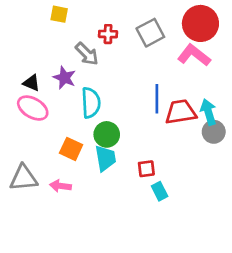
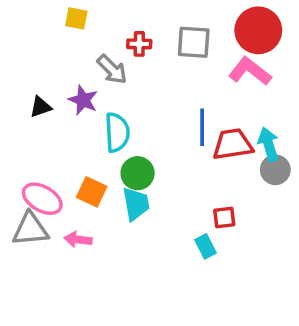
gray square: (150, 33) -> (194, 42), turned 32
black triangle: (31, 83) -> (41, 107), turned -42
pink ellipse: (33, 108) -> (42, 199), moved
red square: (146, 169) -> (224, 217), moved

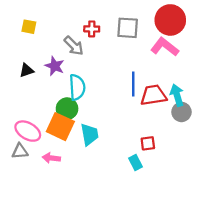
yellow square: (76, 18) -> (29, 27), moved
green circle: (138, 173) -> (67, 109), moved
orange square: (92, 192) -> (60, 127), size x1.4
gray triangle: (30, 229) -> (20, 151), size x0.7

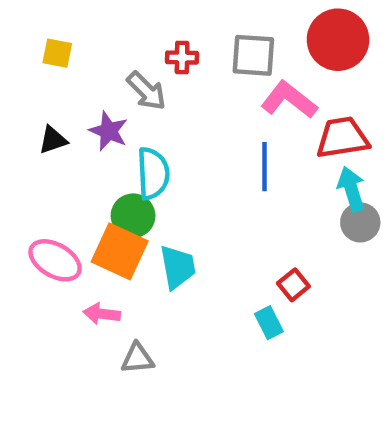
pink L-shape: (165, 47) -> (289, 100), moved
red trapezoid: (153, 95) -> (342, 138), moved
red square: (148, 143) -> (293, 285), turned -32
gray triangle: (20, 151) -> (137, 358), moved

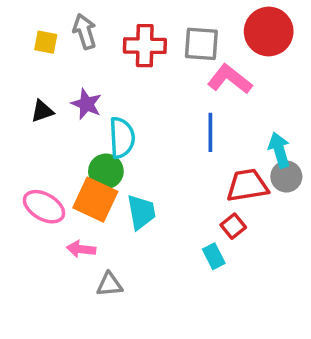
red cross: (182, 58) -> (145, 46), size x1.6
gray arrow: (146, 91) -> (85, 32), moved, turned -152
red trapezoid: (342, 138) -> (247, 185), moved

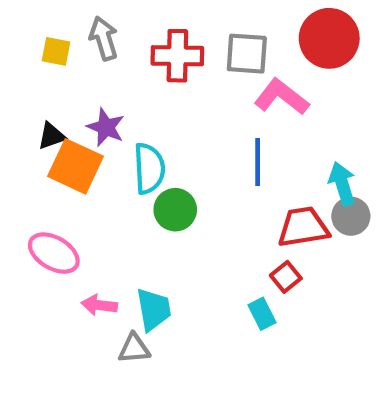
green circle: (106, 171) -> (175, 210), moved
orange square: (95, 200) -> (75, 166), moved
cyan trapezoid: (141, 212) -> (154, 309), moved

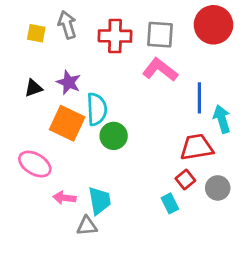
pink L-shape: (281, 97) -> (160, 70), moved
blue line: (258, 162) -> (199, 98), moved
orange square: (75, 166) -> (67, 123), moved
gray circle: (351, 216) -> (218, 188), moved

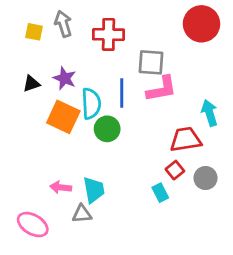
gray square: (160, 35) -> (151, 62), moved
pink L-shape: (160, 70) -> (162, 89), moved, turned 132
blue line: (199, 98) -> (122, 93), moved
pink ellipse: (35, 164) -> (33, 225), moved

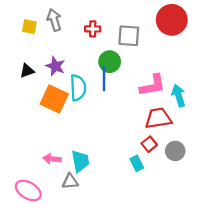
red cross: (108, 34) -> (93, 29), size x0.6
gray square: (151, 62) -> (129, 36), moved
pink L-shape: (162, 89) -> (153, 85), moved
green circle: (107, 129) -> (110, 62), moved

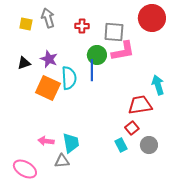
pink L-shape: (153, 85) -> (123, 51), moved
gray circle: (175, 151) -> (149, 145), moved

